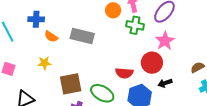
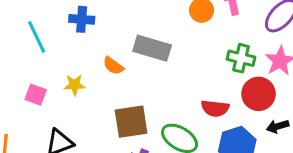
green cross: (135, 25) -> (241, 58), moved
orange semicircle: (51, 37) -> (113, 66), moved
yellow star: (44, 63) -> (75, 85), moved

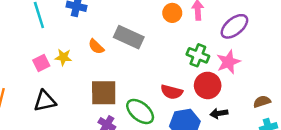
pink square: (36, 95) -> (41, 63), moved, turned 35

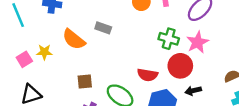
gray rectangle: (129, 37) -> (103, 28), size x0.6
orange semicircle: (96, 47) -> (74, 39), size x1.5
brown square: (104, 93) -> (85, 81), size x0.6

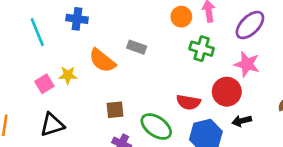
green cross: (169, 39) -> (202, 49), moved
pink star: (197, 42) -> (247, 64), turned -30

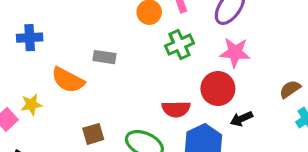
green cross: (202, 49) -> (179, 45), turned -30

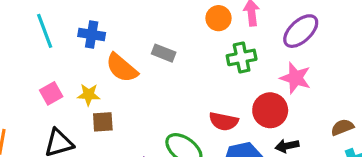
blue cross: (30, 38) -> (92, 35), moved
yellow star: (31, 105) -> (89, 95), moved
brown square: (93, 134) -> (103, 122), moved

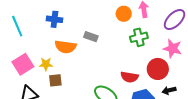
blue cross: (92, 35) -> (54, 19), moved
orange semicircle: (122, 68) -> (66, 47), turned -30
pink square: (51, 93) -> (23, 64), size x1.5

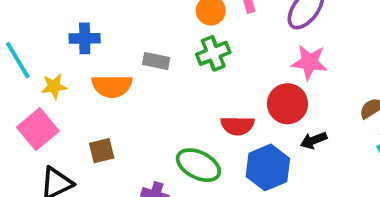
green cross: (139, 37) -> (213, 53), moved
yellow star: (46, 64) -> (54, 86), moved

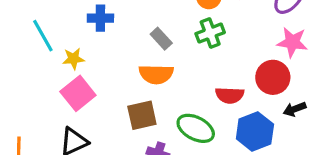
gray rectangle: (156, 61) -> (161, 39), turned 35
orange semicircle: (112, 86) -> (156, 74), moved
pink square: (38, 129) -> (78, 93), moved
brown square: (102, 151) -> (142, 115), moved, size x1.4

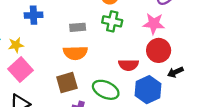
green cross: (210, 33) -> (112, 21), turned 36
gray rectangle: (161, 39) -> (78, 27), turned -49
pink star: (292, 42) -> (154, 24), moved

